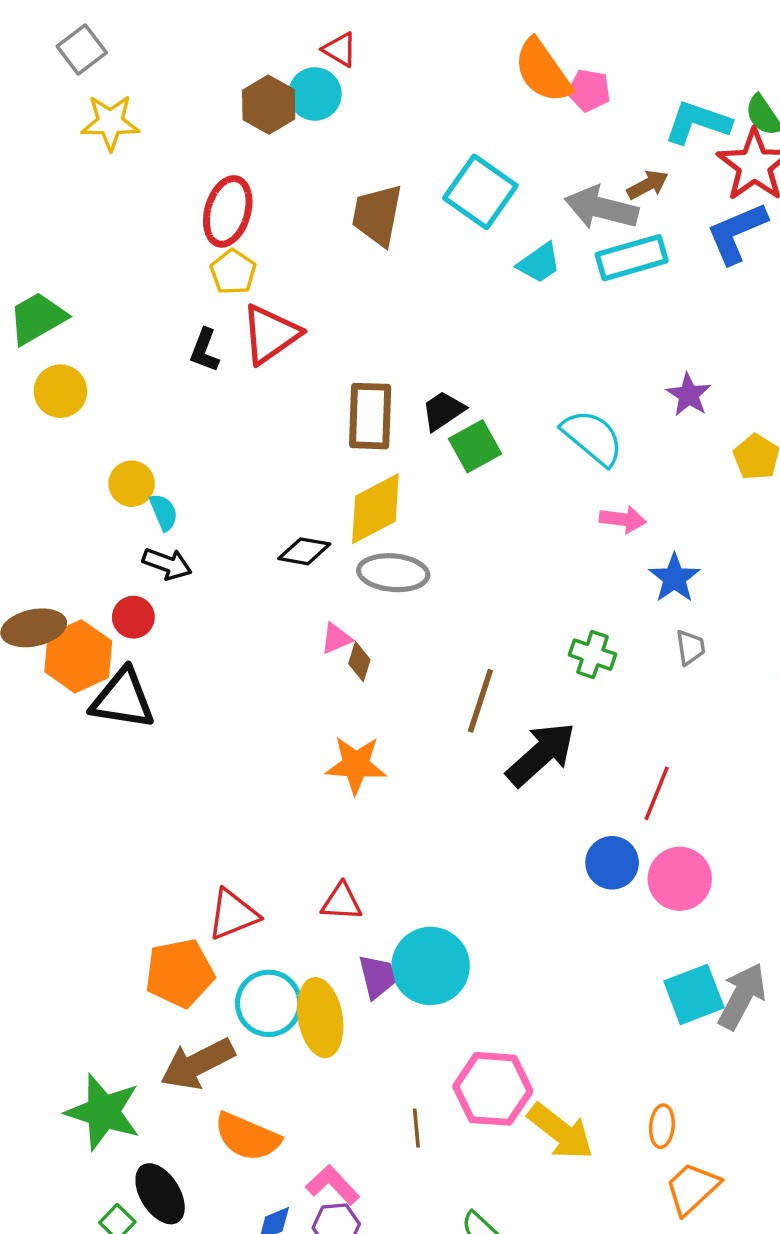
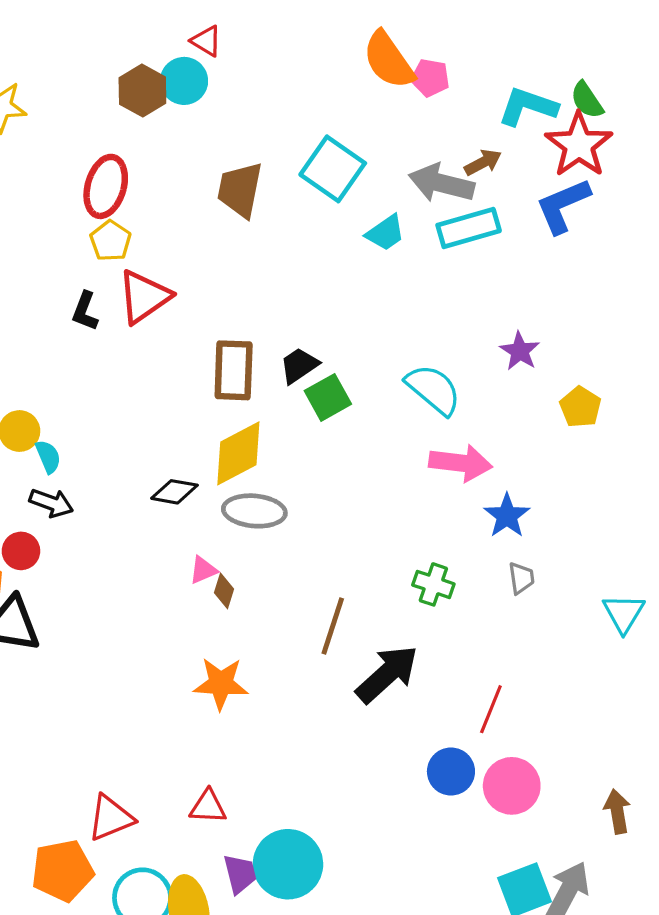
pink arrow: (623, 519) -> (461, 463), size x1.5

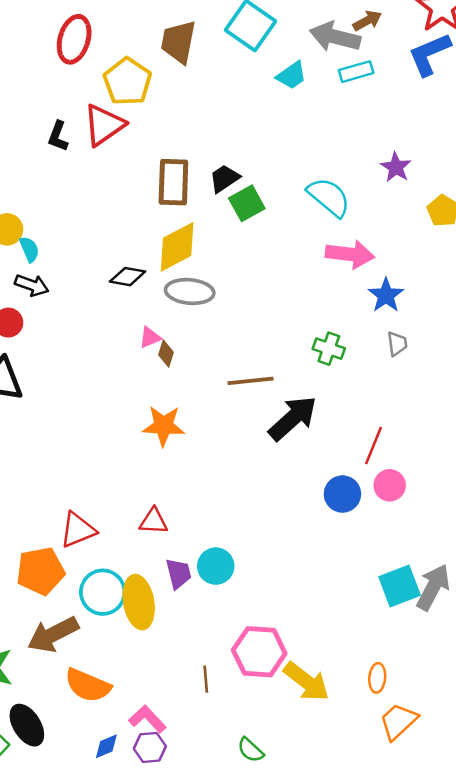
cyan rectangle: (469, 228) -> (356, 72), size x0.7
yellow pentagon: (110, 241) -> (128, 82), moved, size x1.5
brown line: (333, 626) -> (251, 381), turned 66
pink circle: (512, 786) -> (390, 485), moved, size x0.7
cyan circle: (288, 864) -> (216, 566), size x0.7

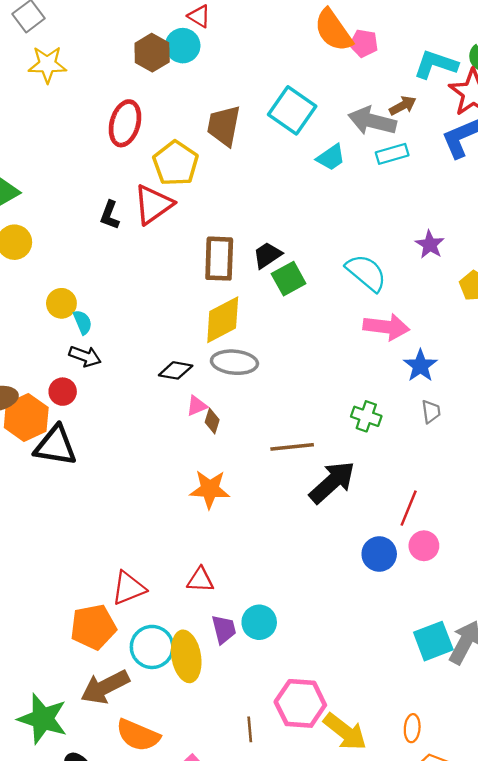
black diamond: (128, 277) -> (176, 370), moved

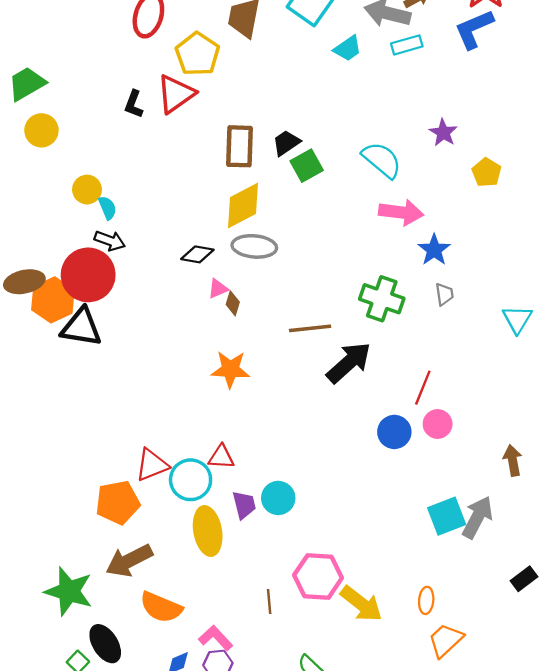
red circle: (63, 392) -> (88, 275), size x2.0
green cross: (366, 416) -> (382, 299), size x1.5
cyan circle: (152, 647) -> (191, 480), moved

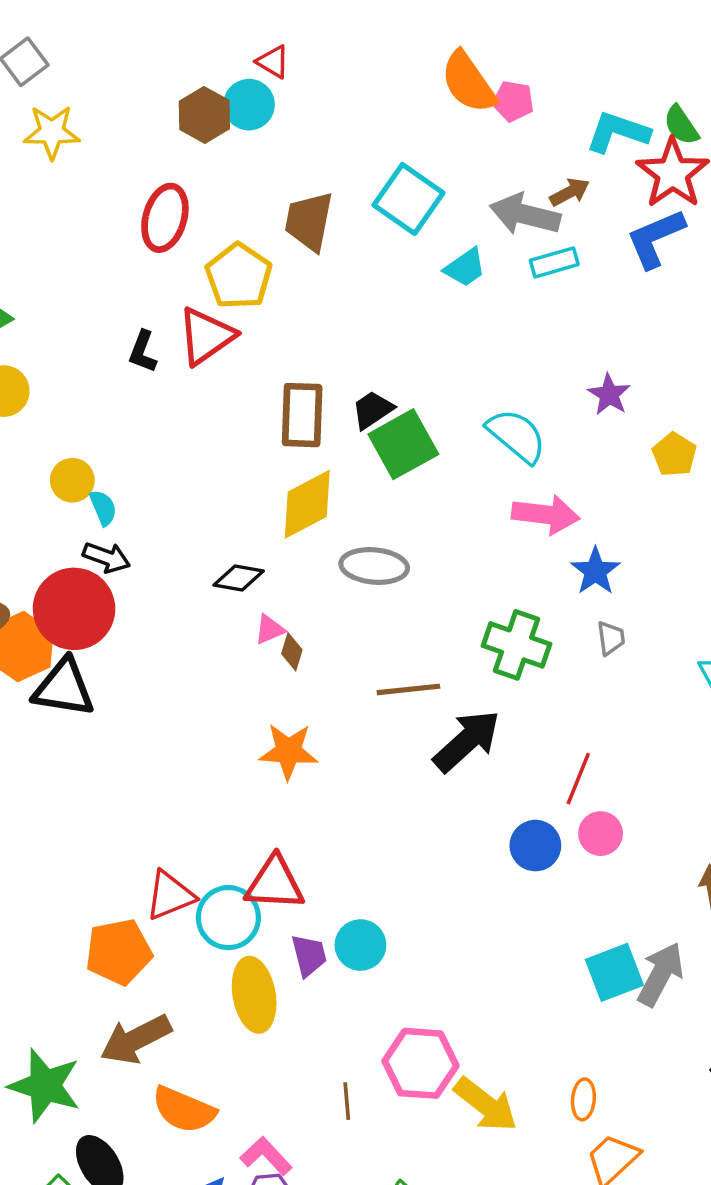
green square: (307, 166) -> (403, 444), size x1.4
gray ellipse: (254, 246) -> (374, 566), moved
red triangle: (221, 457) -> (275, 883), size x1.5

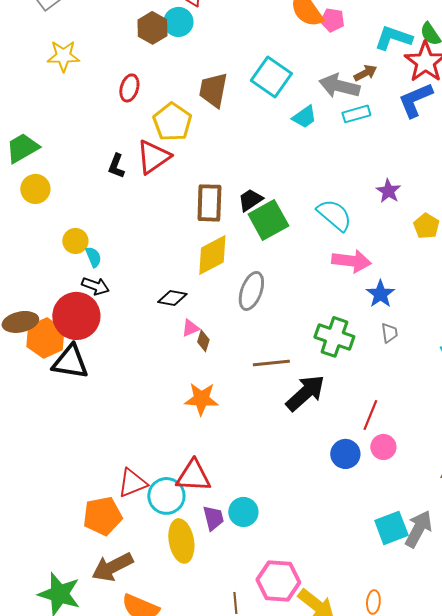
yellow star: (52, 132) -> (63, 56), moved
red ellipse: (165, 218) -> (129, 88), size x0.7
gray ellipse: (374, 566) -> (251, 291), turned -75

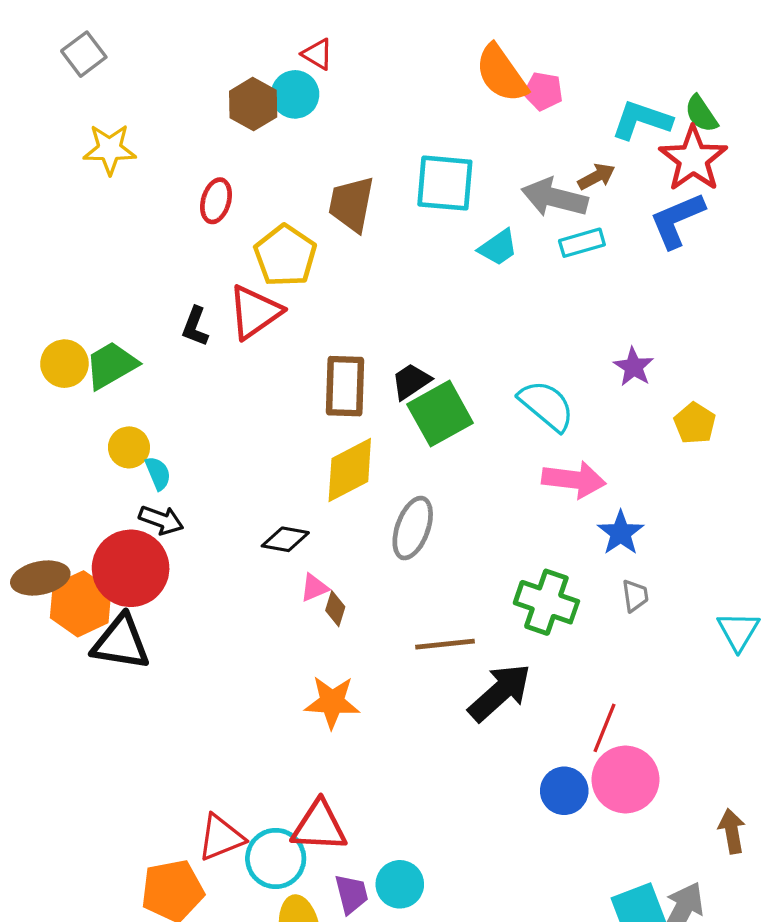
cyan square: (271, 77) -> (445, 183), turned -30
green trapezoid: (22, 148) -> (111, 365), moved
pink circle: (383, 447) -> (625, 779), size x1.6

